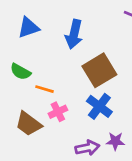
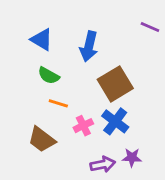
blue triangle: (29, 28) -> (42, 39), turned 50
green semicircle: (20, 72) -> (49, 76), moved
pink cross: (58, 112) -> (83, 126), moved

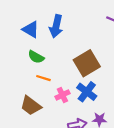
blue arrow: (89, 46) -> (56, 26), moved

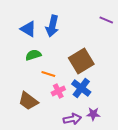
green semicircle: (36, 57) -> (33, 55), turned 133
orange line: (43, 78) -> (48, 74), moved

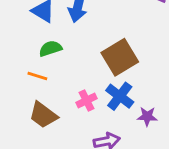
orange line: (48, 74) -> (37, 76), moved
purple star: (93, 114) -> (147, 116), moved

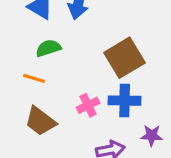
blue cross: (120, 96) -> (125, 101), turned -36
purple star: (147, 116) -> (152, 135), moved

